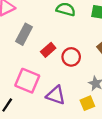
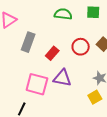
red circle: (71, 57) -> (81, 47), moved
purple triangle: (56, 95) -> (62, 78), moved

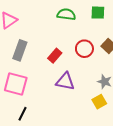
gray rectangle: (28, 42) -> (20, 50), moved
pink square: (37, 84) -> (16, 84), moved

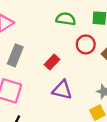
red circle: (84, 49) -> (86, 44), moved

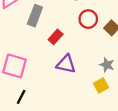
gray rectangle: (15, 55) -> (35, 16), moved

